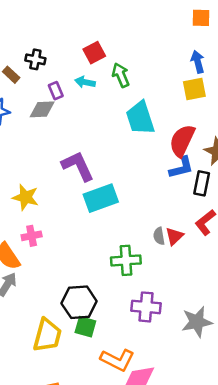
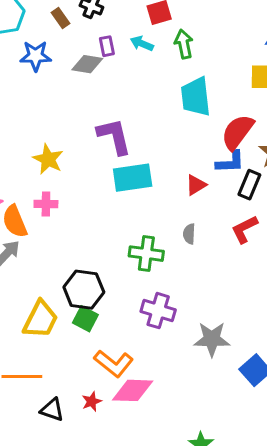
red triangle: (174, 236) -> (196, 185), moved

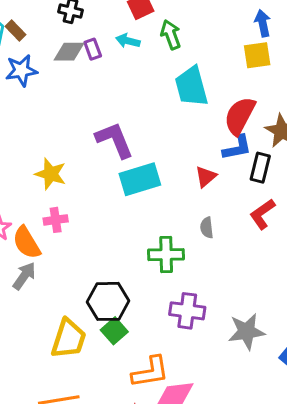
brown rectangle: (60, 18) -> (16, 30), moved
gray diamond: (87, 64) -> (69, 52), moved
green square: (85, 319) -> (114, 331), turned 30
orange L-shape: (114, 363) -> (150, 372), turned -39

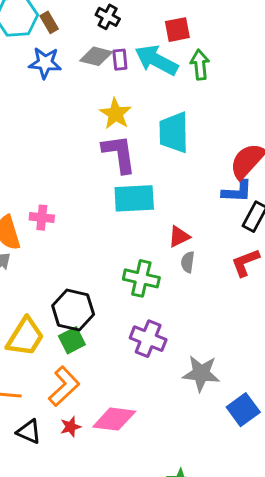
cyan arrow: (128, 41) -> (156, 60), size x1.8
cyan trapezoid: (191, 86) -> (174, 132), moved
yellow star: (51, 174) -> (116, 114), moved
red triangle: (206, 177) -> (179, 237), moved
orange L-shape: (150, 372) -> (64, 386), moved, turned -48

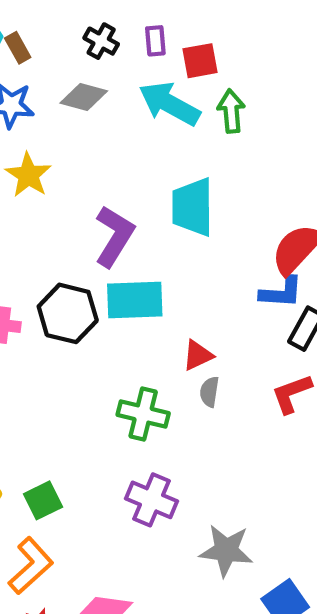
purple rectangle: (120, 60) -> (155, 41), moved
yellow star: (116, 114) -> (28, 175), moved
purple L-shape: (119, 154) -> (114, 236), turned 39
black hexagon: (73, 310) -> (68, 313), moved

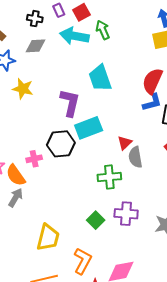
gray semicircle: (209, 392) -> (135, 157), size x1.5
green square: (43, 500) -> (96, 220), moved

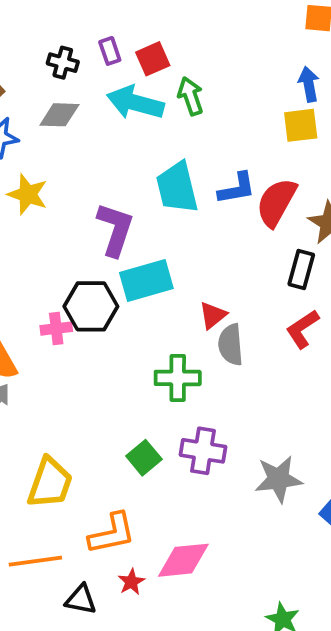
blue L-shape: (152, 102) -> (237, 188), moved
pink cross: (34, 159) -> (56, 329), moved
orange L-shape: (83, 261) -> (112, 533), turned 44

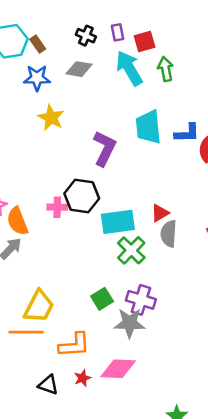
cyan arrow: (135, 103) -> (129, 68), turned 36
cyan rectangle: (146, 281) -> (118, 222), moved
green cross: (178, 378) -> (131, 250), turned 36
gray star: (278, 479) -> (130, 323), moved
orange line: (35, 561) -> (26, 332), moved

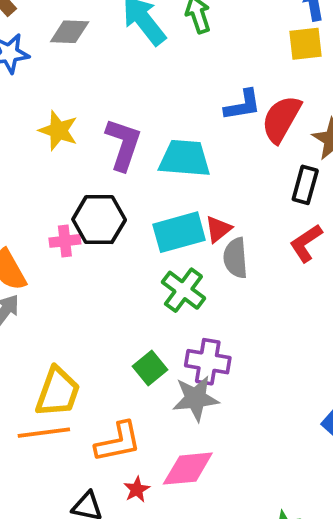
yellow star: (51, 118) -> (58, 130), moved
cyan trapezoid: (148, 127) -> (185, 158), moved, turned 108
cyan rectangle: (118, 222) -> (179, 232), moved

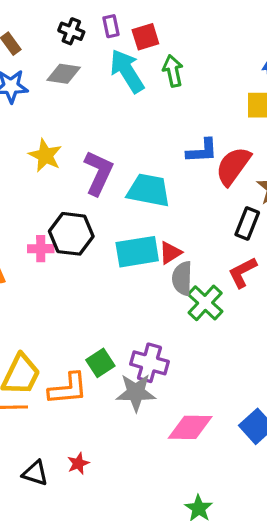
green cross: (183, 290) -> (205, 303), moved
orange L-shape: (118, 442) -> (68, 389), moved
pink diamond: (188, 469) -> (190, 427), moved

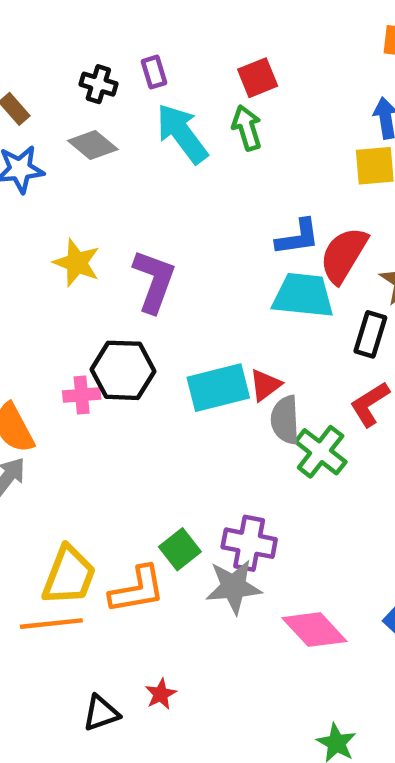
red square: (145, 37) -> (258, 78), moved
gray diamond: (64, 74) -> (93, 145), turned 36
cyan trapezoid: (149, 190) -> (303, 295), moved
pink diamond: (190, 427) -> (314, 630), turned 51
black triangle: (35, 473) -> (101, 713), turned -32

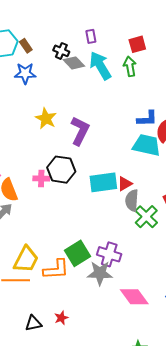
black cross: (98, 84) -> (61, 51), moved
gray diamond: (93, 145) -> (74, 63), moved
green square: (180, 549) -> (78, 253), size x1.4

